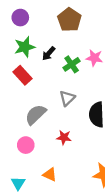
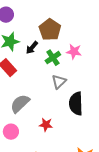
brown pentagon: (69, 20) -> (50, 30), moved
gray triangle: (67, 98) -> (59, 82), moved

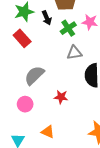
black arrow: (32, 48) -> (47, 18), turned -64
gray triangle: (59, 82) -> (74, 53), turned 35

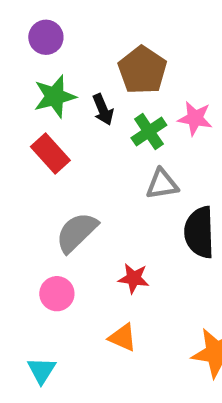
orange triangle: (48, 132) -> (123, 338), moved

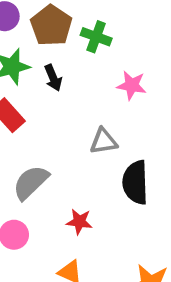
brown pentagon: (142, 70) -> (51, 26), moved
green cross: (149, 131) -> (96, 37), moved, turned -36

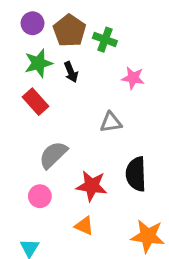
black semicircle: (135, 182) -> (136, 174), moved
red star: (79, 222) -> (92, 186), size x1.5

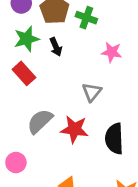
gray triangle: (111, 122) -> (92, 92), turned -42
red star: (92, 186) -> (74, 129), moved
pink circle: (40, 196) -> (16, 163), moved

